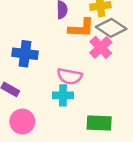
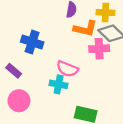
pink cross: (101, 47) -> (99, 49), turned 30

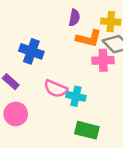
pink semicircle: (67, 69) -> (56, 89), moved
cyan cross: (59, 84) -> (76, 96), moved

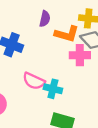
purple semicircle: (74, 18) -> (45, 19), moved

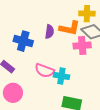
purple semicircle: (45, 19) -> (49, 32), moved

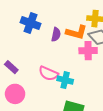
blue cross: (23, 41) -> (31, 23), moved

